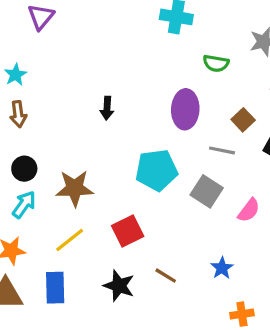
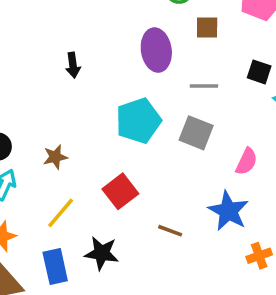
brown square: (243, 120) -> (207, 27), moved, turned -35
brown star: (75, 188) -> (55, 157), size x0.6
pink semicircle: (249, 210) -> (247, 161), moved
blue star: (222, 268) -> (228, 211), size x1.6
black star: (119, 286) -> (102, 253), moved

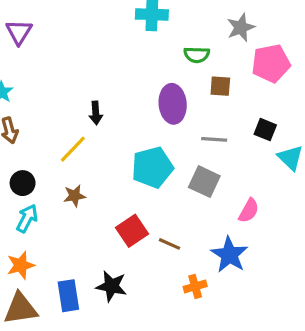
yellow line: (61, 213) -> (73, 149), moved
brown line: (170, 231) -> (169, 244), moved
orange cross: (259, 256) -> (195, 286), moved

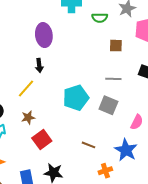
green semicircle: (197, 55) -> (100, 18), moved
purple ellipse: (173, 104) -> (44, 35), moved
red square: (132, 231) -> (42, 139), moved

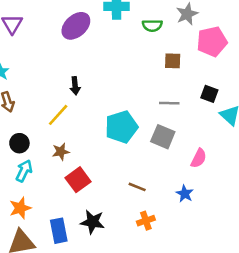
purple ellipse: (44, 35) -> (76, 26), moved, turned 55
blue star: (126, 150) -> (185, 194), size x0.6
orange cross: (105, 171) -> (146, 221), moved

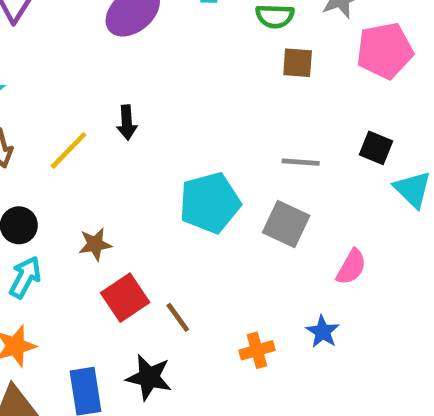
brown square: (173, 61) -> (298, 63), moved
yellow line: (58, 115) -> (69, 150), moved
brown line: (137, 187) -> (178, 317), moved, turned 30
orange cross: (146, 221) -> (257, 350), moved

